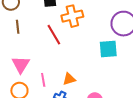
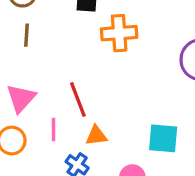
red line: (54, 35) -> (78, 99), moved
cyan square: (108, 49) -> (163, 138), moved

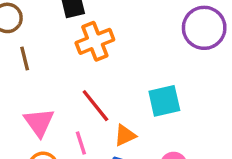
orange cross: (119, 33) -> (95, 41), moved
cyan square: (163, 138) -> (164, 101), moved

